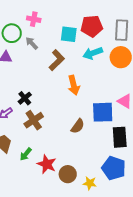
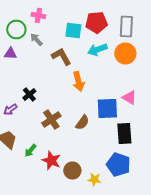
brown L-shape: (57, 60) -> (61, 56), turned -75
brown cross: (34, 120) -> (51, 120), moved

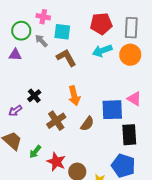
cyan square: (73, 30) -> (62, 32), moved
orange arrow: (78, 82) -> (74, 96), moved

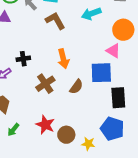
orange circle: (130, 55) -> (123, 30), moved
black cross: (34, 96) -> (23, 59), turned 32
pink triangle: (134, 99) -> (113, 51), moved
green arrow: (35, 152) -> (13, 130), moved

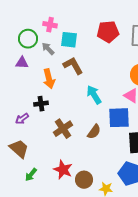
cyan arrow: (91, 14) -> (94, 95), moved, turned 78
orange arrow: (63, 59) -> (49, 79), moved

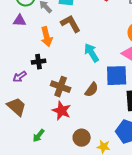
brown cross: (63, 129) -> (61, 87), turned -36
red star: (63, 170) -> (62, 111), moved
green arrow: (31, 175) -> (39, 136), moved

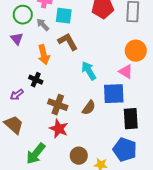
purple triangle: (20, 21) -> (17, 39), turned 48
black cross: (39, 62) -> (36, 80), turned 32
green arrow: (39, 136) -> (36, 154), size x1.6

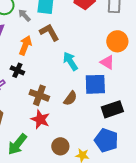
orange arrow: (44, 55) -> (25, 45), turned -144
black rectangle: (131, 119) -> (112, 109), turned 75

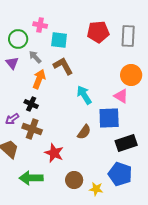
gray arrow: (24, 15) -> (35, 57), moved
brown cross: (39, 95) -> (32, 129), moved
green arrow: (17, 144) -> (31, 178), turned 50

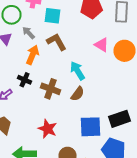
pink triangle: (121, 96) -> (102, 45), moved
blue square: (109, 118) -> (90, 127), moved
brown cross: (32, 129) -> (50, 89), moved
brown semicircle: (84, 132) -> (78, 94), moved

